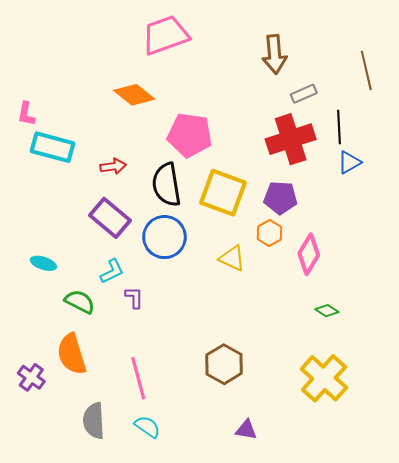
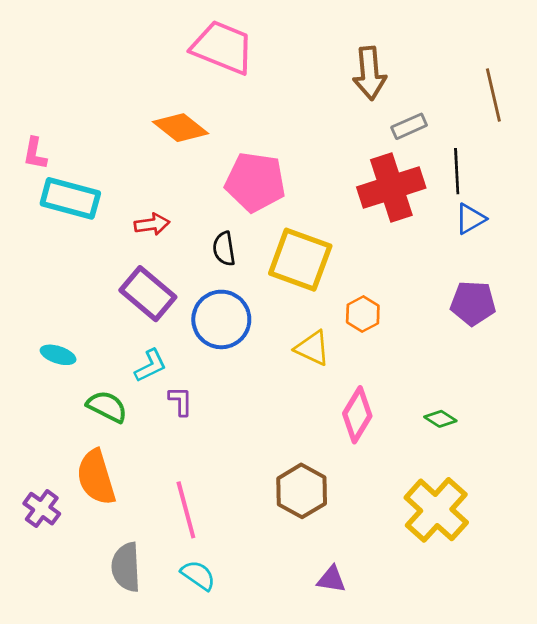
pink trapezoid: (165, 35) -> (223, 47), turned 42
black semicircle: (167, 185) -> (224, 249), size x0.6
purple pentagon: (281, 198) -> (473, 303), moved
pink diamond: (309, 254) -> (357, 415), moved

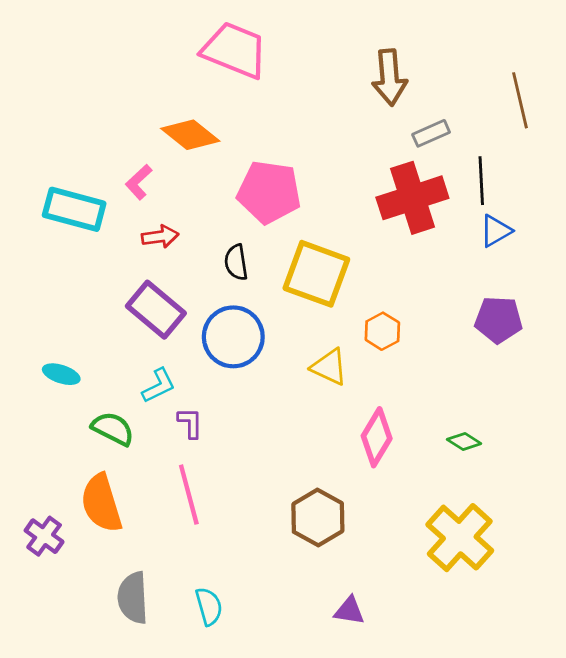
pink L-shape: (35, 153) -> (139, 182), moved, turned 36
pink line: (186, 510) -> (189, 495), moved
cyan semicircle: (198, 575) -> (209, 606), turned 39

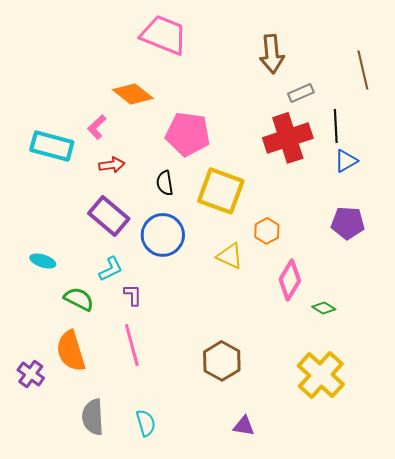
pink diamond: (377, 437) -> (290, 280), moved

